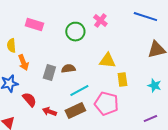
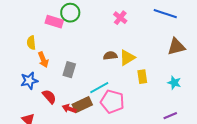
green circle: (75, 32) -> (70, 13), moved
yellow triangle: (107, 61) -> (127, 58), turned -36
brown semicircle: (68, 69) -> (110, 56), moved
pink pentagon: (106, 104) -> (112, 102), moved
brown rectangle: (75, 111) -> (82, 105), moved

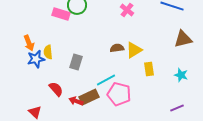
yellow semicircle: (31, 43) -> (48, 52), moved
orange arrow: (43, 60) -> (29, 43), moved
blue star: (29, 81) -> (36, 59), moved

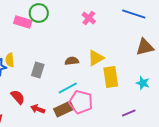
brown semicircle: (117, 48) -> (72, 61), moved
yellow rectangle: (149, 69) -> (111, 77), size x1.5
brown rectangle: (89, 97) -> (64, 109), moved
purple line: (177, 108) -> (129, 113), moved

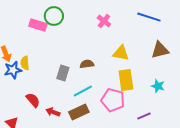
yellow triangle: (96, 58) -> (121, 53), moved, turned 42
gray rectangle: (38, 70) -> (63, 73), moved
pink pentagon: (81, 102) -> (113, 100), moved

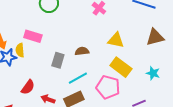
pink rectangle: (38, 25) -> (33, 36), moved
yellow rectangle: (126, 80) -> (121, 67), turned -45
red semicircle: (33, 100) -> (28, 87), turned 77

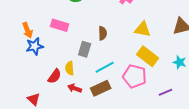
yellow semicircle: (20, 50) -> (70, 68), moved
brown semicircle: (82, 51) -> (103, 33), moved, turned 96

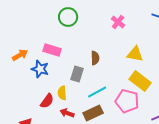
orange arrow: (28, 30) -> (20, 55), turned -98
blue star: (35, 46) -> (40, 69), moved, turned 30

